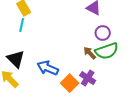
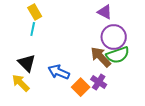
purple circle: (103, 33) -> (114, 37), size x1.6
brown arrow: (90, 53) -> (101, 57), size x1.6

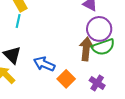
brown arrow: (101, 57) -> (86, 49), turned 50
purple cross: (99, 82) -> (97, 83), moved

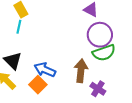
brown arrow: (86, 49) -> (81, 71), moved
orange square: (66, 79) -> (38, 85), moved

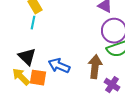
orange square: (38, 85) -> (38, 78), moved, turned -36

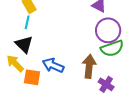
black triangle: (27, 57) -> (24, 44), moved
yellow arrow: (21, 77) -> (15, 63), moved

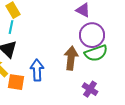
blue arrow: (53, 65) -> (37, 70), turned 65
brown arrow: (89, 66) -> (71, 58), moved

